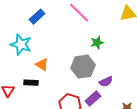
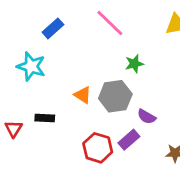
orange triangle: (42, 65) -> (83, 95), moved
purple semicircle: (106, 82) -> (147, 117), turned 56

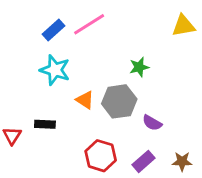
pink line: (110, 23) -> (89, 24), moved, turned -76
cyan star: (31, 66) -> (55, 70), moved
purple rectangle: (129, 140) -> (143, 161), moved

